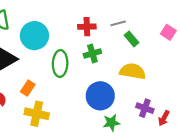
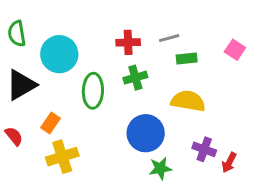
green rectangle: (131, 39) -> (187, 59), turned -56
yellow cross: (37, 114) -> (62, 157), turned -30

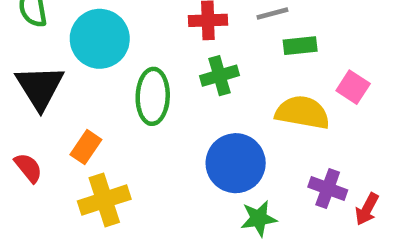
pink square: (235, 50) -> (353, 87), moved
black triangle: (21, 85) -> (40, 87), turned -32

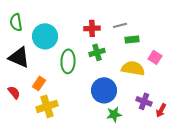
black triangle: (40, 87) -> (19, 57), turned -35

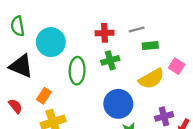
yellow semicircle: (133, 68) -> (151, 79), turned 140
purple cross: (144, 101) -> (164, 116), turned -35

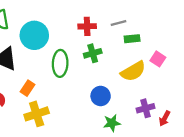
blue circle: (118, 104) -> (101, 96), size x0.7

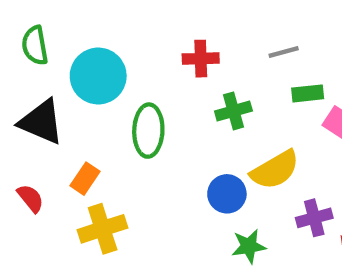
gray line: (119, 23) -> (284, 52), moved
green rectangle: (132, 39) -> (308, 93), moved
green cross: (93, 53) -> (233, 111), moved
yellow semicircle: (133, 71) -> (275, 170), moved

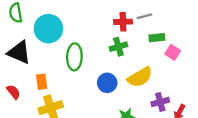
red cross: (201, 59) -> (123, 22), moved
orange rectangle: (85, 179) -> (42, 82), turned -42
blue circle: (227, 194) -> (107, 83), moved

